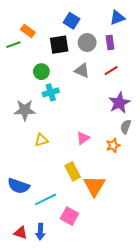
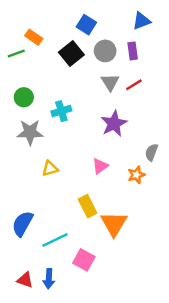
black square: (59, 45) -> (71, 53), turned -30
gray triangle: (82, 71) -> (110, 82), moved, turned 35
green circle: (41, 72) -> (24, 97), moved
purple star: (119, 103) -> (114, 124), moved
blue semicircle: (19, 186) -> (23, 224), turned 100

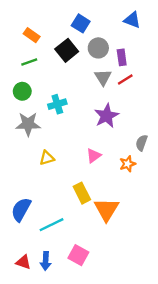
blue triangle: (141, 21) -> (132, 20), turned 42
purple rectangle: (133, 51) -> (122, 57), moved
green line: (16, 53) -> (29, 62), moved
pink square: (84, 260) -> (78, 255), moved

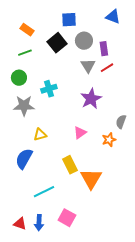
blue square: (81, 23) -> (69, 20), turned -35
blue semicircle: (21, 209) -> (24, 159), moved

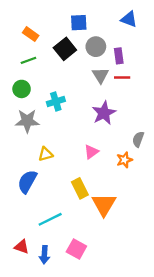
red line: (107, 68) -> (122, 78), turned 32
red triangle: (20, 224) -> (22, 247), moved

